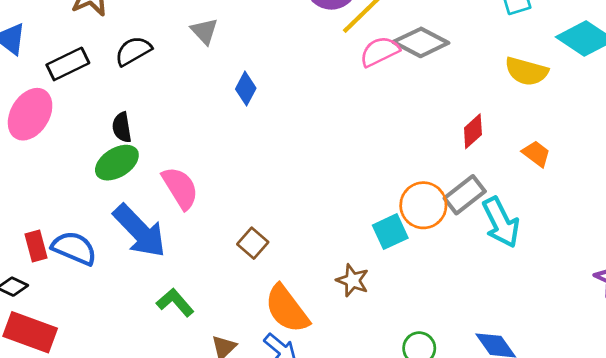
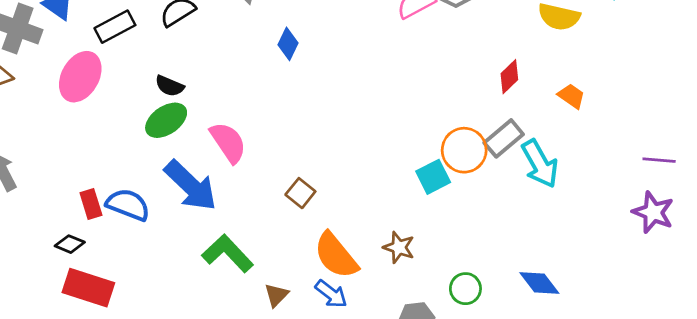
black semicircle: (122, 127) -> (170, 86), turned -56
brown star: (353, 280) -> (399, 247), moved
green L-shape: (175, 302) -> (228, 253), size x1.4

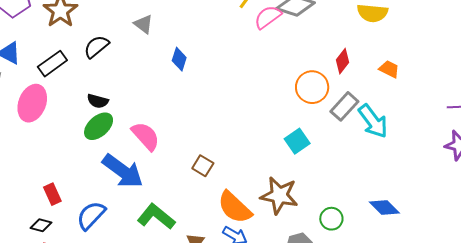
orange circle: (464, 150) -> (312, 87), moved
blue semicircle: (128, 205) -> (91, 215), moved, turned -60
brown star: (399, 247) -> (279, 195), size x1.6

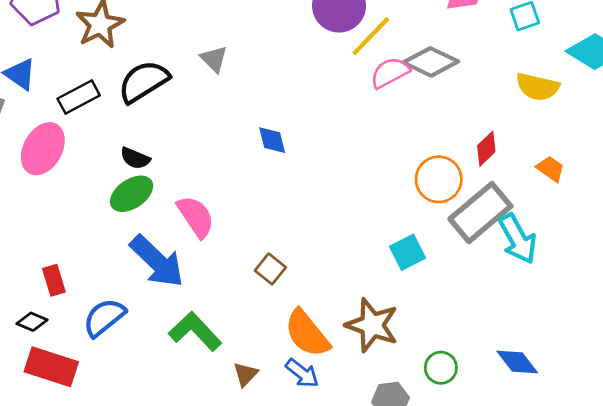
black semicircle: (96, 47) -> (144, 82), size x1.4
blue diamond: (179, 59) -> (272, 140), moved, turned -40
gray rectangle: (344, 106) -> (480, 213), size x1.5

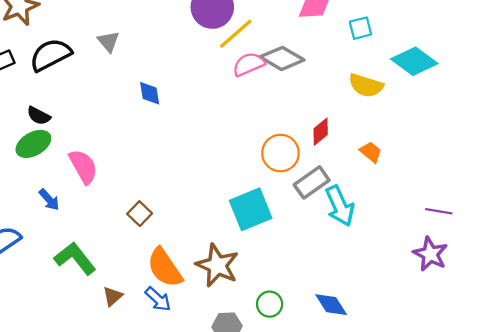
blue diamond: (272, 140) -> (150, 93), moved
gray rectangle: (480, 213) -> (312, 182), size x0.7
cyan square: (407, 252) -> (251, 209), size x1.5
blue arrow: (157, 261) -> (49, 200), size x0.5

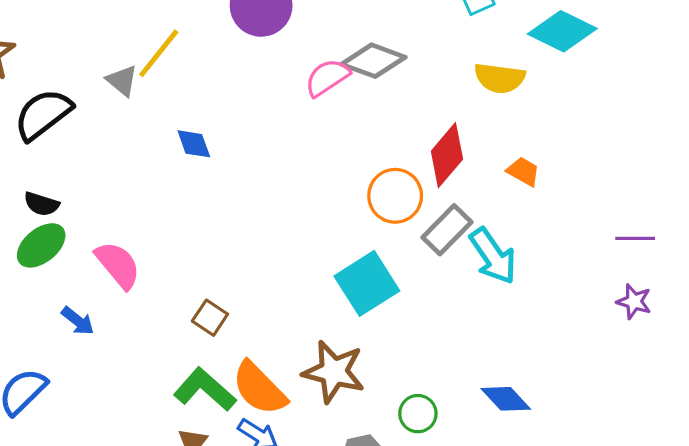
yellow line: (236, 34) -> (159, 53), moved
red diamond: (321, 132) -> (447, 155), size x1.5
purple star: (430, 254) -> (634, 302), size x0.7
green L-shape: (75, 258) -> (205, 389), moved

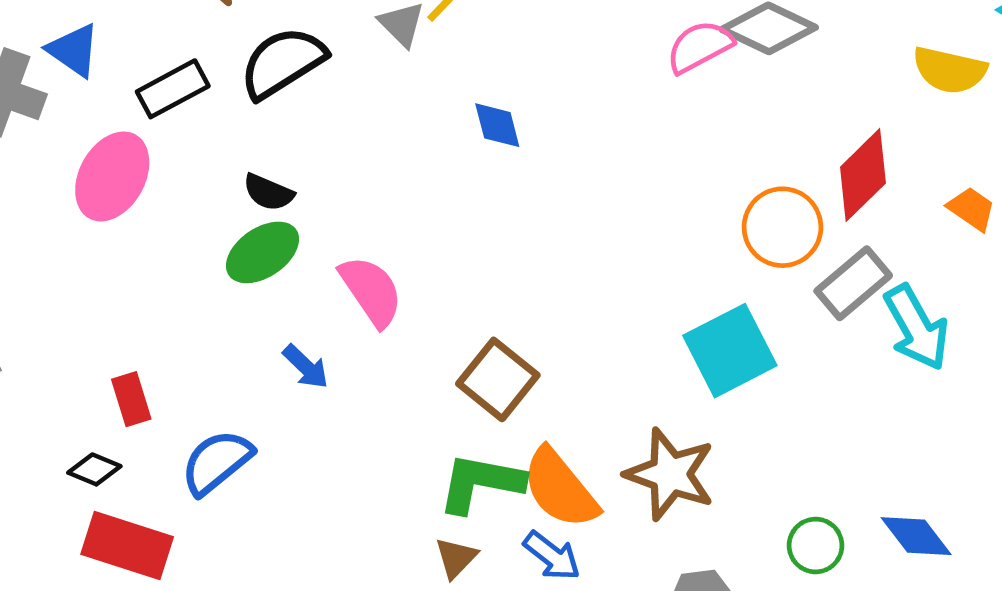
brown square: (210, 318) -> (498, 379), size x1.5
green L-shape: (205, 389) -> (481, 483), turned -36
green circle: (418, 414) -> (816, 545), moved

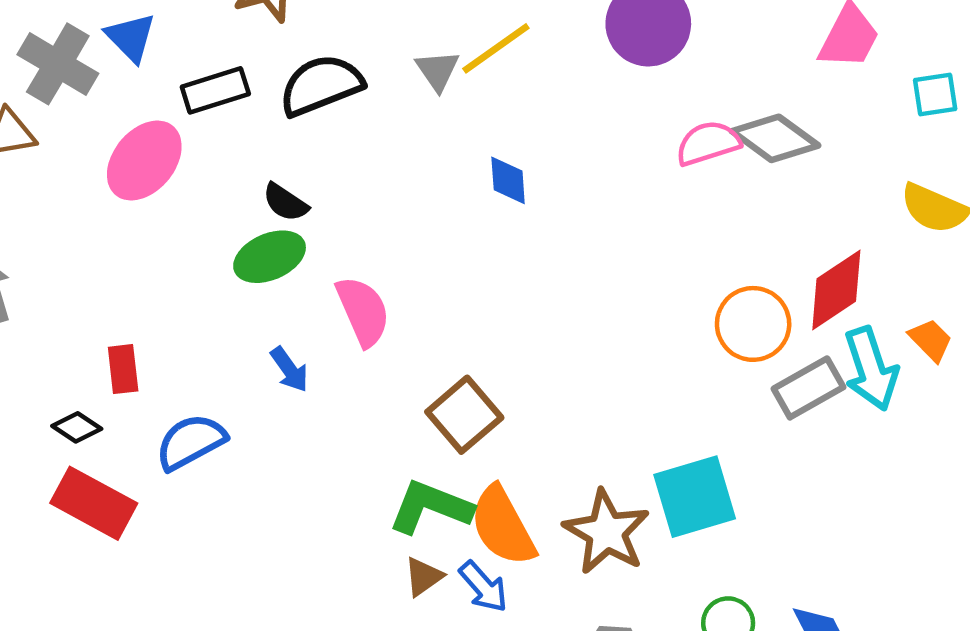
cyan arrow: (916, 327) -> (871, 369), moved
cyan square: (730, 351) -> (695, 497), moved
brown triangle: (456, 558) -> (423, 577), moved

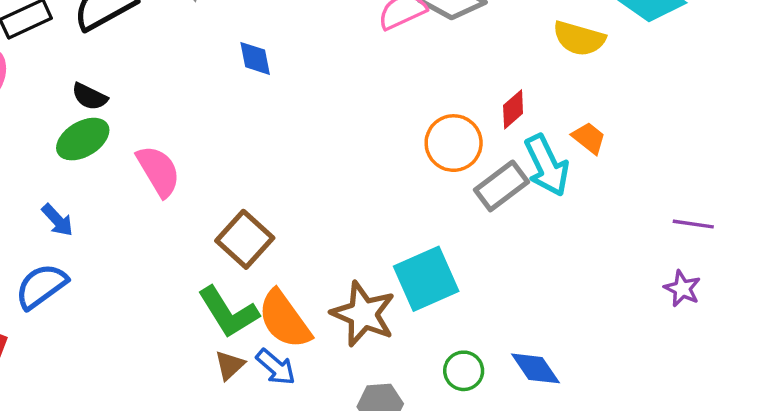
red diamond: (836, 290) -> (513, 109), size x0.6
blue arrow: (289, 370) -> (57, 220), moved
green L-shape: (431, 507) -> (228, 312), turned -136

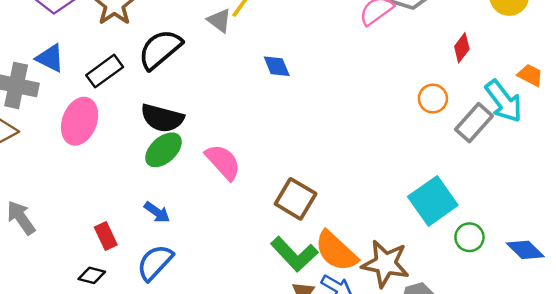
black semicircle: (90, 97) -> (162, 118), size x1.6
red diamond: (513, 109) -> (462, 48), moved
orange circle: (454, 143) -> (433, 99), size x0.7
brown star: (363, 314) -> (385, 264), moved
green circle: (464, 371) -> (469, 237), moved

